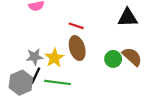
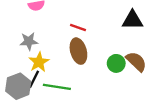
gray star: (35, 57) -> (29, 41), moved
yellow star: (54, 58) -> (39, 62), moved

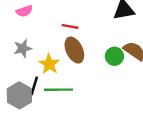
yellow star: (39, 62) -> (49, 64), moved

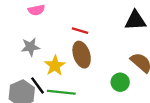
green circle: (114, 56) -> (120, 82), moved
black line: (34, 86) -> (37, 85), turned -60

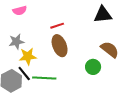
red line: (80, 31) -> (57, 26), turned -32
yellow star: (55, 66) -> (28, 56), moved, turned 30

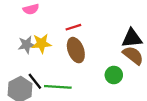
black triangle: (103, 15) -> (132, 38), moved
yellow star: (28, 56) -> (41, 43), moved

